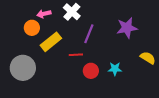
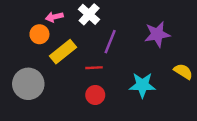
cyan star: (115, 69) -> (142, 85), size x1.5
red circle: (91, 71) -> (95, 95), moved

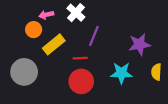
purple star: (157, 34) -> (139, 44), moved
yellow semicircle: (183, 71) -> (156, 72), moved, turned -119
red circle: (95, 95) -> (81, 81), size x1.5

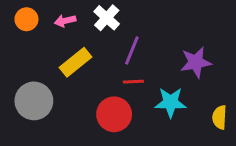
orange circle: (34, 30) -> (26, 19), moved
red line: (80, 58) -> (133, 82), moved
yellow semicircle: (156, 72) -> (220, 117), moved

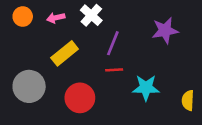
purple star: (196, 62) -> (165, 30), moved
red circle: (114, 114) -> (80, 98), moved

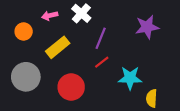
orange circle: (23, 17) -> (24, 31), moved
red line: (114, 70) -> (102, 62), turned -35
yellow semicircle: (188, 100) -> (152, 98), moved

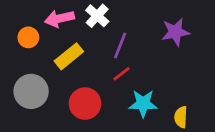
pink arrow: (50, 16) -> (59, 18), size x1.5
cyan star: (130, 78) -> (143, 104), moved

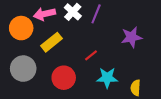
purple star: (175, 32) -> (131, 37), moved
orange circle: (28, 37) -> (21, 28), size x1.5
purple line: (120, 45) -> (96, 14), moved

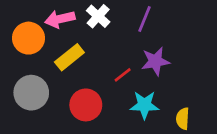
purple line: (96, 14) -> (144, 19), moved
purple star: (131, 37) -> (155, 61), moved

